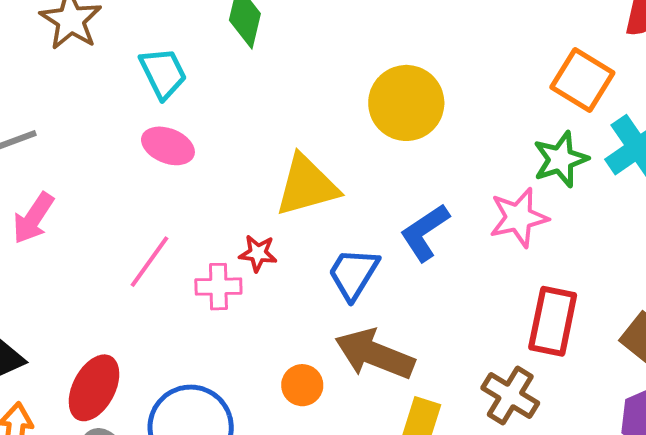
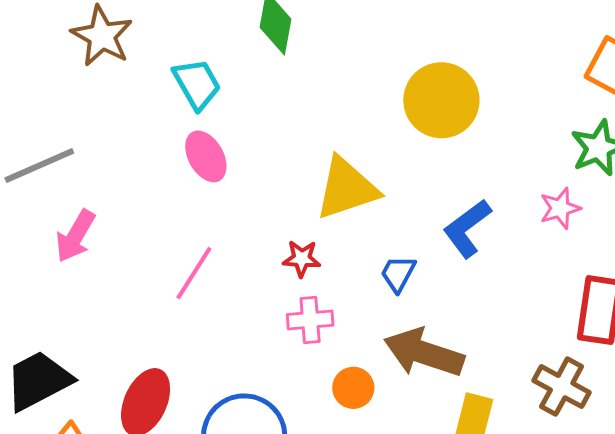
pink ellipse: (168, 146) -> (206, 156), turned 42
pink star: (519, 217) -> (560, 208), size x0.7
blue trapezoid: (353, 274) -> (398, 274), size x0.7
pink cross: (218, 287) -> (310, 320), moved

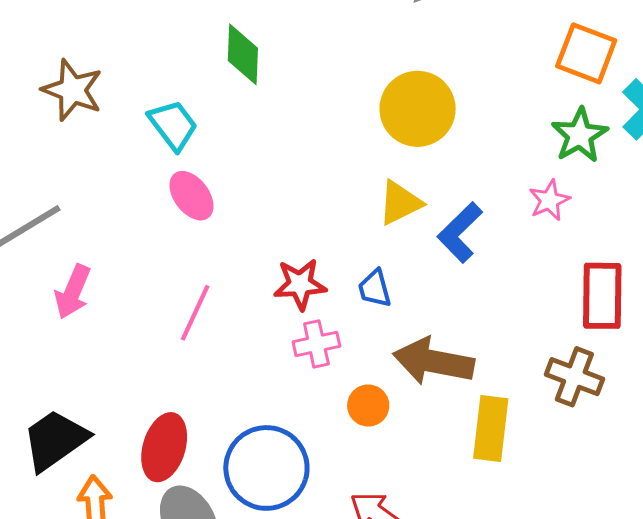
yellow triangle: (347, 188) -> (400, 203), moved, size x0.7
red star: (302, 259) -> (300, 284), size x1.4
blue trapezoid: (398, 274) -> (375, 288), moved, turned -36

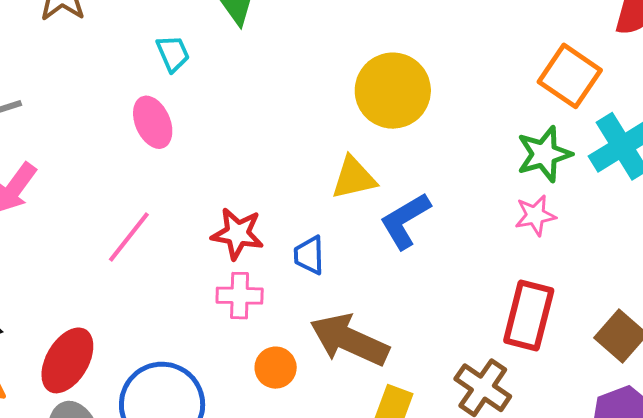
cyan trapezoid: (173, 125) -> (173, 53), moved, size x0.7
pink star: (549, 200) -> (535, 215), moved

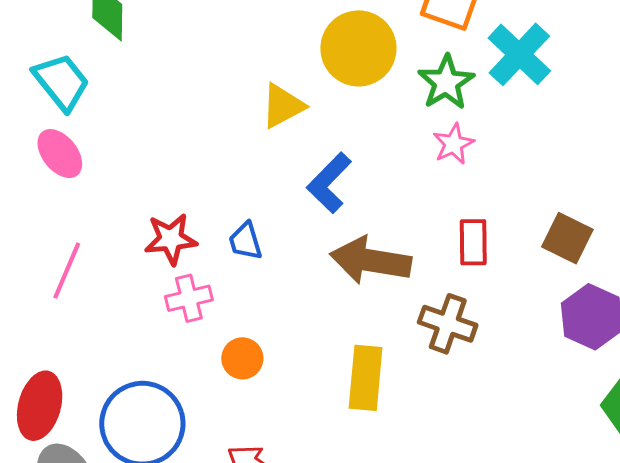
cyan trapezoid: (173, 53) -> (61, 82), size x1.6
yellow circle: (393, 91) -> (358, 48), moved
yellow triangle: (354, 178) -> (283, 106), moved
red rectangle: (529, 316) -> (473, 242), size x0.7
brown arrow: (349, 340) -> (371, 260), moved

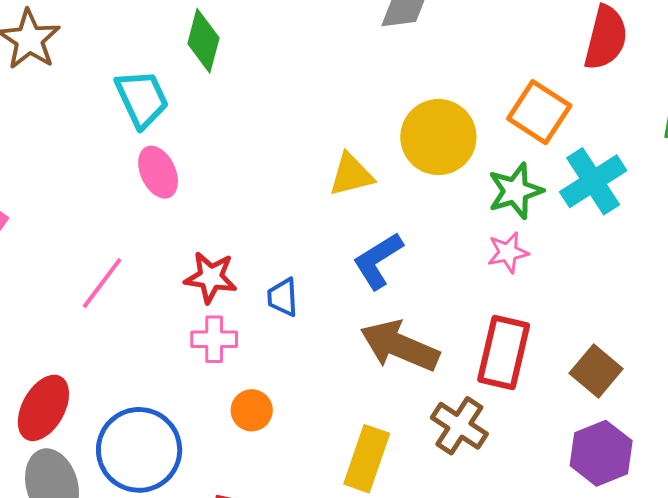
pink ellipse: (60, 154) -> (158, 172), moved
red rectangle: (473, 242) -> (504, 353), size x1.5

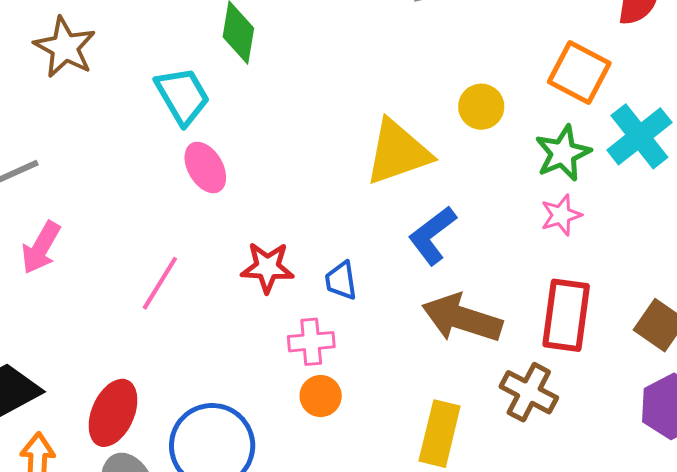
yellow circle: (438, 137) -> (481, 107), size x0.6
yellow triangle: (351, 175) -> (398, 152), size x1.5
pink cross: (214, 339) -> (311, 342), moved

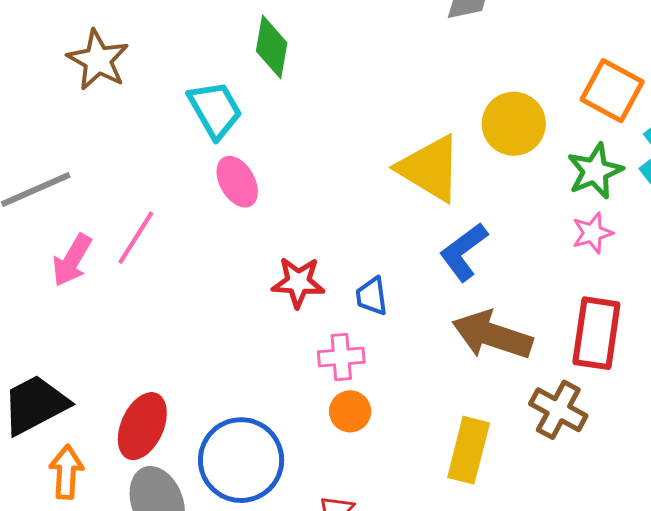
yellow circle: (481, 107) -> (514, 124), size x1.4
yellow triangle: (398, 152) -> (430, 168), turned 50
pink line: (160, 283) -> (136, 238), moved

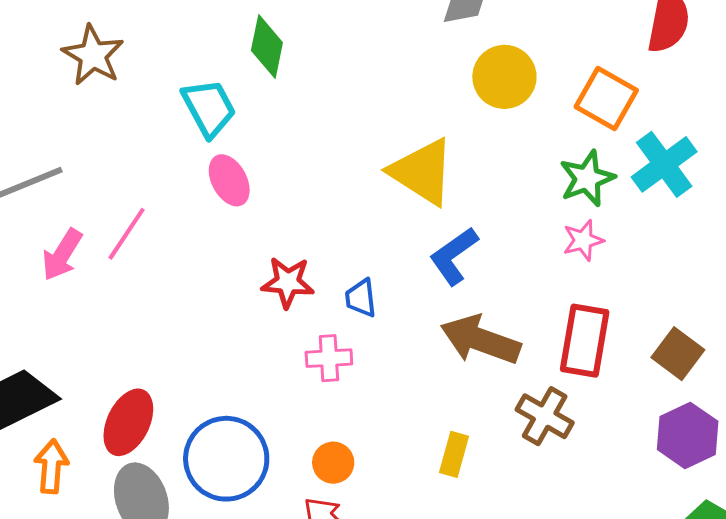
yellow circle: (514, 124) -> (504, 77), moved
orange circle: (350, 411) -> (333, 463), moved
yellow rectangle: (469, 450) -> (454, 454), size x0.7

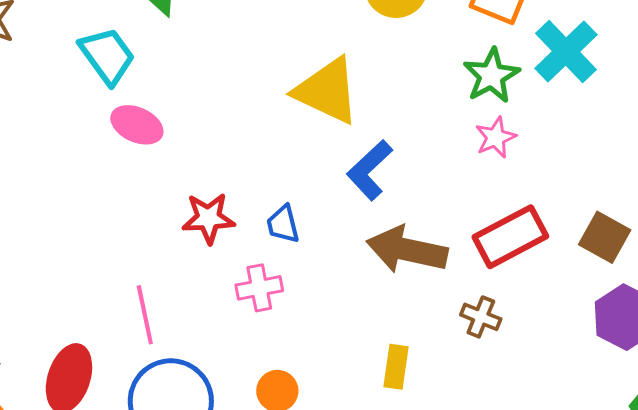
pink ellipse: (229, 180) -> (137, 125), turned -30
pink line: (127, 234) -> (145, 315), moved, turned -38
red rectangle: (585, 341) -> (510, 237), turned 60
brown cross: (545, 416) -> (481, 317), size x0.7

